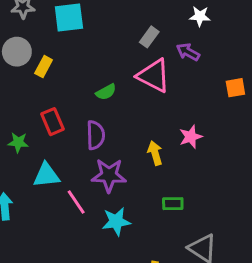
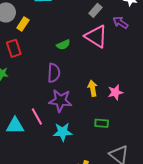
red rectangle: (52, 122) -> (14, 48), moved
pink star: (191, 137) -> (115, 92), moved
cyan triangle: (46, 175) -> (15, 126), moved

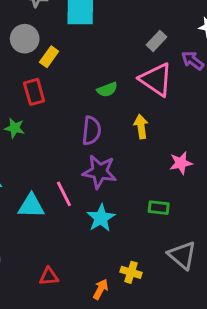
yellow arrow: (93, 88) -> (141, 127), moved
cyan star: (63, 132) -> (101, 218), turned -30

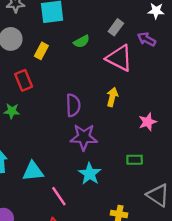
yellow rectangle: (49, 57) -> (41, 51), moved
green semicircle: (107, 90) -> (82, 41), moved
yellow arrow: (141, 127) -> (112, 97), turned 30
pink line: (64, 194) -> (59, 196), moved

